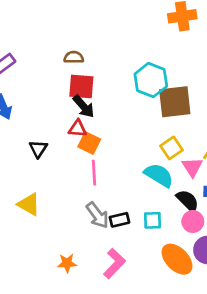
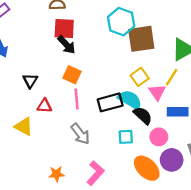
red triangle: (78, 129) -> (44, 106), moved
black semicircle: (188, 201) -> (143, 116), moved
black rectangle: (119, 220) -> (110, 102), moved, size x1.5

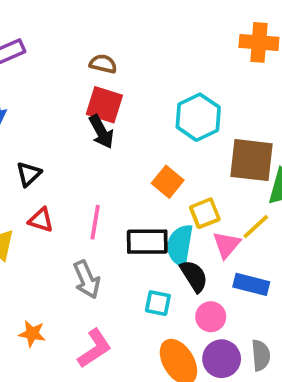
brown square: (141, 39) -> (252, 160), moved
orange square: (72, 75) -> (168, 182), moved
cyan semicircle: (130, 100) -> (180, 245), turned -125

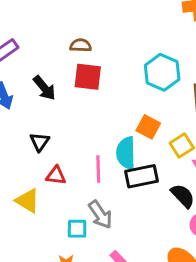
black arrow: (101, 132) -> (44, 88), moved
cyan semicircle: (180, 245) -> (126, 153), moved
cyan square: (158, 303) -> (77, 229), moved

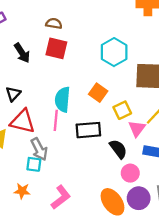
cyan semicircle: (126, 153) -> (63, 99), moved
red triangle: (56, 175) -> (23, 121), size x1.6
gray arrow: (100, 215) -> (39, 149), moved

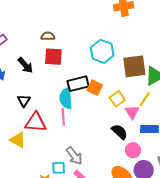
black rectangle: (88, 130) -> (78, 84), moved
gray arrow: (39, 149) -> (74, 156), moved
cyan square: (34, 164) -> (59, 168), moved

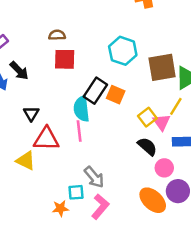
black arrow: (25, 65) -> (19, 71), moved
black rectangle: (78, 84) -> (95, 91), turned -40
yellow square: (117, 99) -> (147, 117), moved

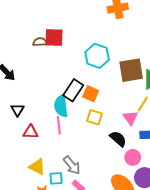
red square: (65, 59) -> (54, 38), moved
yellow square: (147, 117) -> (95, 117), moved, turned -35
red triangle: (46, 139) -> (31, 132), size x0.7
yellow triangle: (26, 161) -> (37, 167), moved

